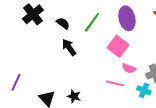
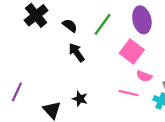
black star: (74, 96) -> (80, 99), moved

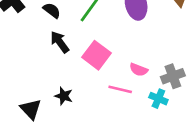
pink square: (132, 51) -> (97, 55), moved

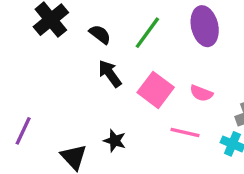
pink semicircle: (139, 70) -> (201, 93), moved

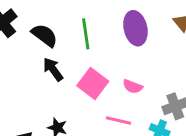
green line: (147, 33) -> (86, 34), turned -44
black semicircle: (100, 34) -> (45, 35), size x1.4

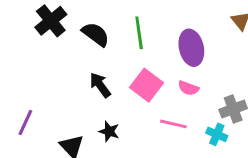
purple ellipse: (135, 28) -> (191, 48), moved
black arrow: (53, 69) -> (100, 85), moved

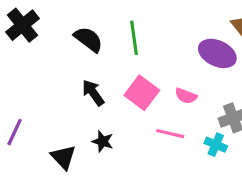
black cross: (51, 21) -> (22, 25), moved
purple ellipse: (191, 48) -> (217, 53), moved, turned -52

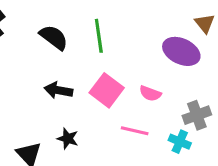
black arrow: (93, 93) -> (58, 90), turned -44

